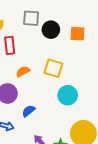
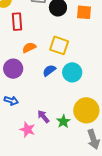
blue semicircle: (29, 111) -> (49, 70), moved

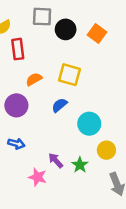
orange square: (84, 12) -> (97, 33), turned 35
cyan circle: (72, 72) -> (89, 124), moved
yellow circle: (86, 110) -> (106, 150), size x0.6

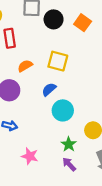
cyan circle: (89, 124) -> (63, 110), moved
purple arrow: (56, 160) -> (69, 164), moved

